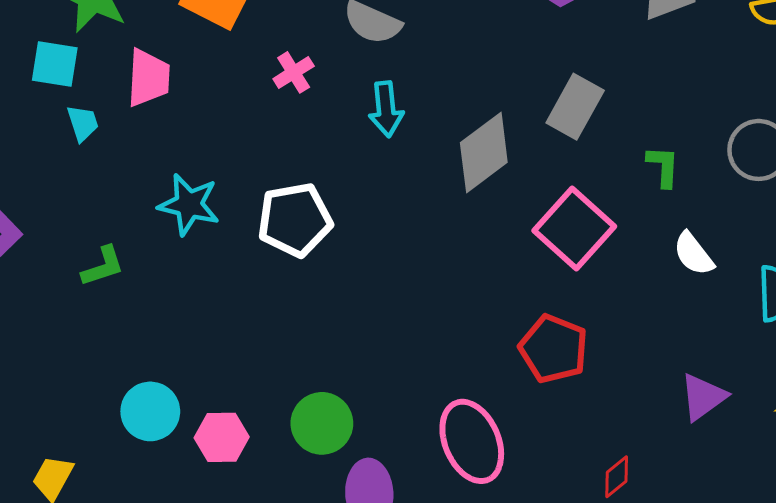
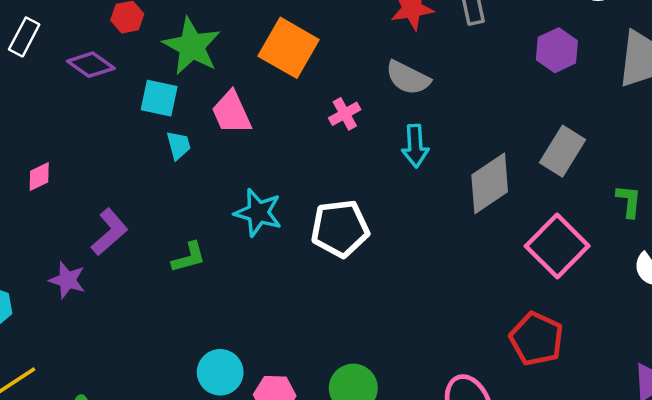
pink trapezoid: (148, 78) -> (231, 112), turned 150

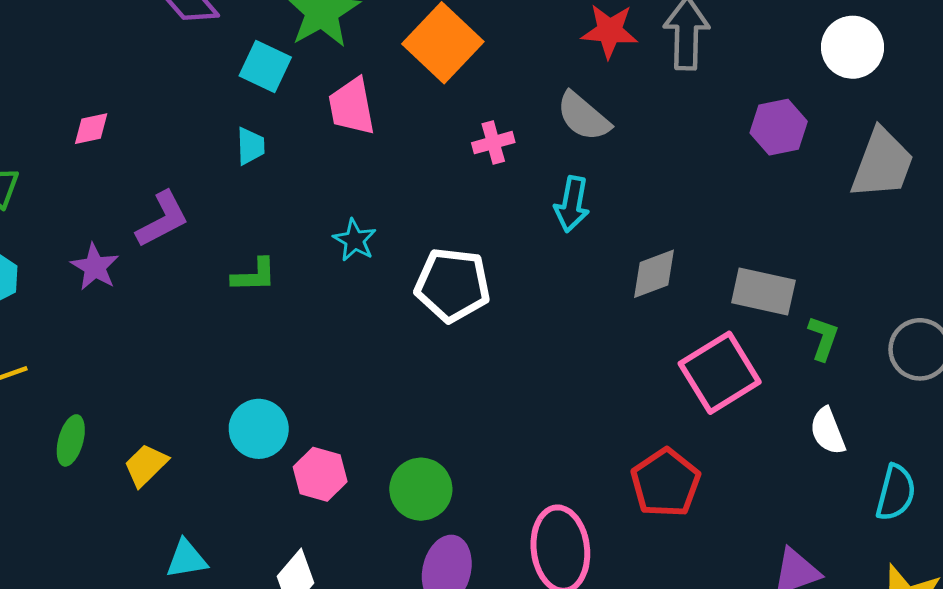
cyan trapezoid: (179, 145) -> (250, 146), moved
gray rectangle: (563, 151) -> (763, 291), moved, turned 57
gray diamond: (490, 183) -> (654, 274), size x0.7
cyan star: (258, 213) -> (355, 240), size x0.7

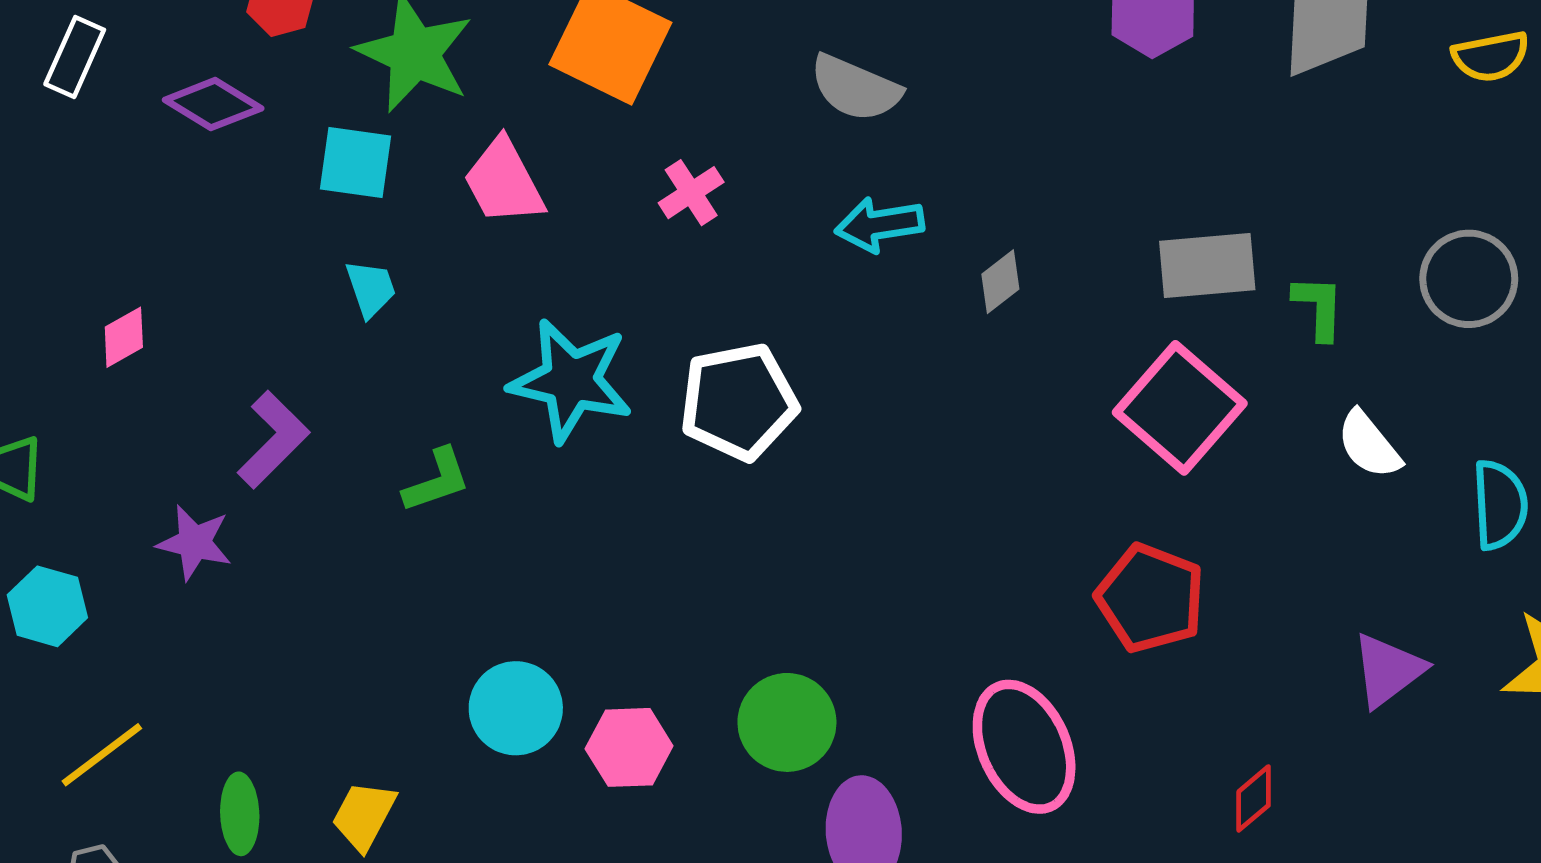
pink cross: (493, 143) -> (691, 193), moved
cyan arrow: (572, 204) -> (879, 225), turned 88
cyan star: (355, 240) -> (571, 381), size x1.8
gray diamond: (654, 274) -> (1000, 282), moved, size x0.7

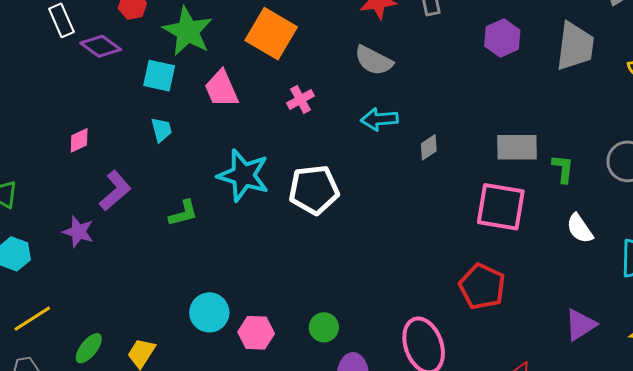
white rectangle: (75, 57) -> (61, 20), moved, turned -52
pink diamond: (124, 337) -> (79, 140), moved
pink square: (1180, 408) -> (501, 207), turned -36
green circle: (787, 722) -> (324, 327), size x0.7
green ellipse: (240, 814) -> (89, 348), turned 36

